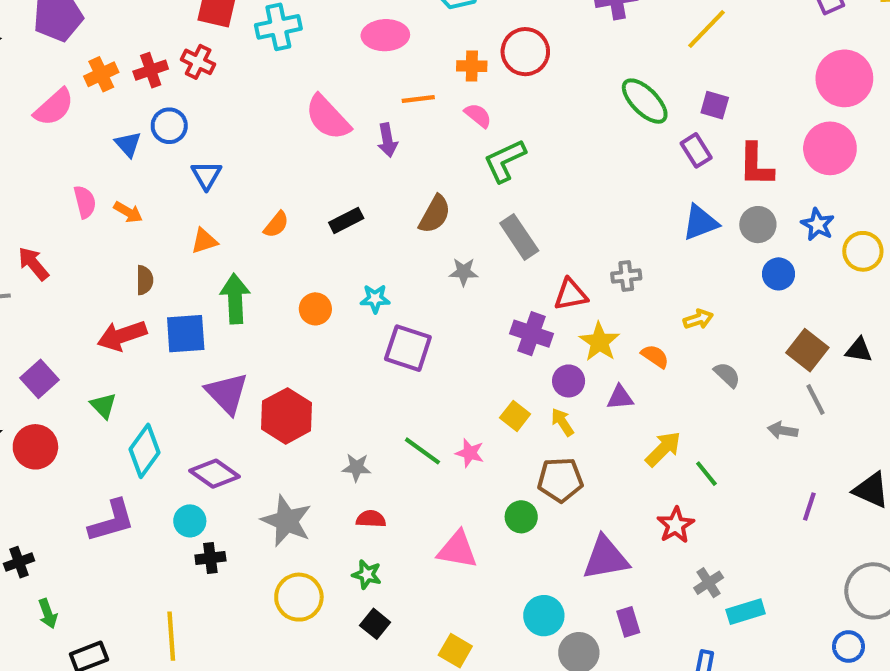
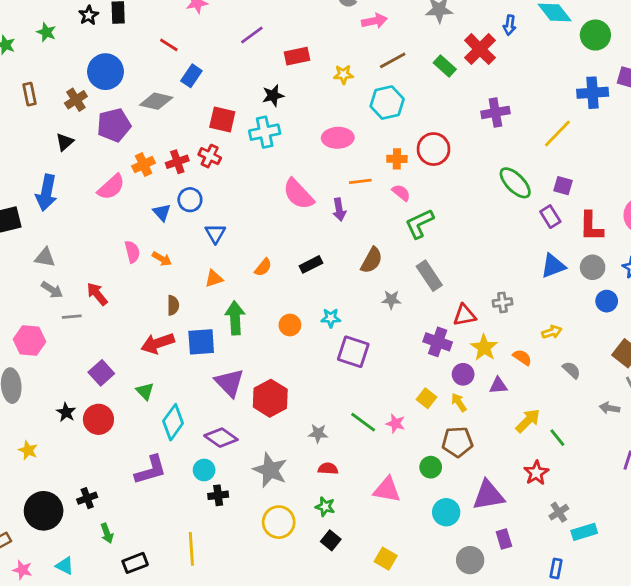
cyan circle: (544, 616) -> (446, 512), moved

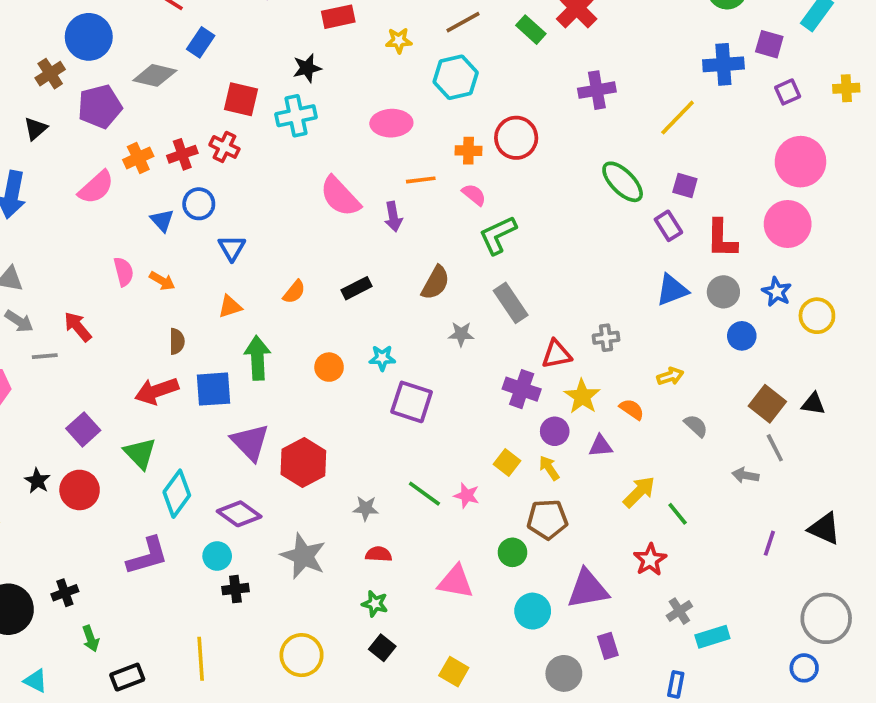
green triangle: (145, 391) -> (140, 453), size x1.4
yellow circle: (279, 522) -> (302, 655), moved

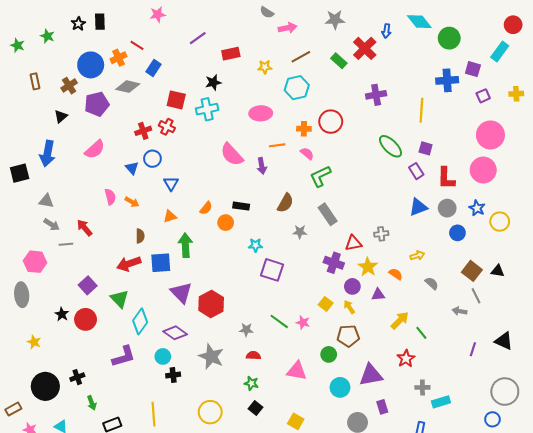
yellow line: (678, 118) -> (421, 110), turned -40
orange cross: (138, 158) -> (118, 58), moved
black rectangle: (357, 288) -> (241, 206), turned 35
orange circle: (329, 367) -> (226, 223), moved
gray cross: (679, 611) -> (422, 387), turned 32

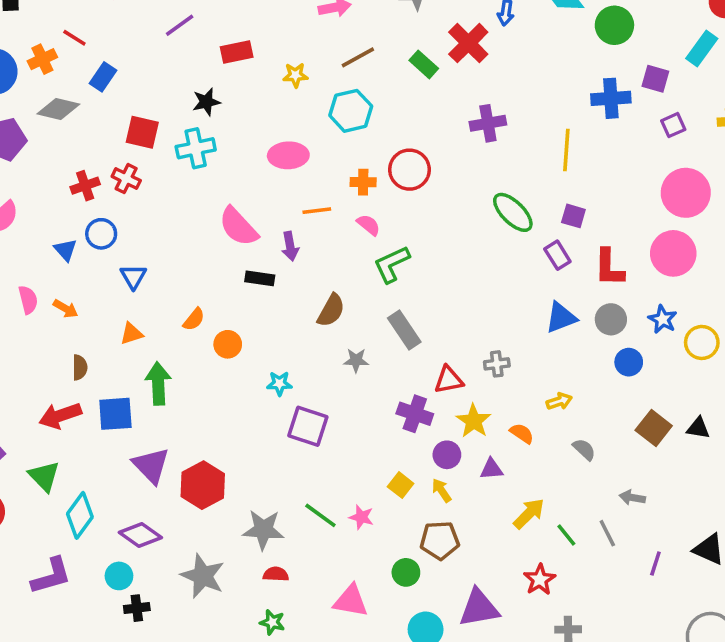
black rectangle: (241, 206) -> (260, 278), moved
gray line: (476, 296) -> (607, 533), moved
gray star: (246, 330) -> (263, 530), size x1.6

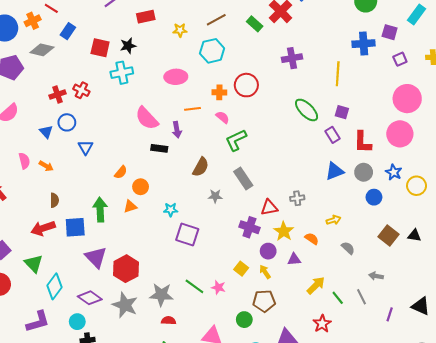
red square: (142, 132) -> (100, 48), moved
orange triangle: (131, 334) -> (130, 206), moved
gray star: (203, 576) -> (125, 305), moved

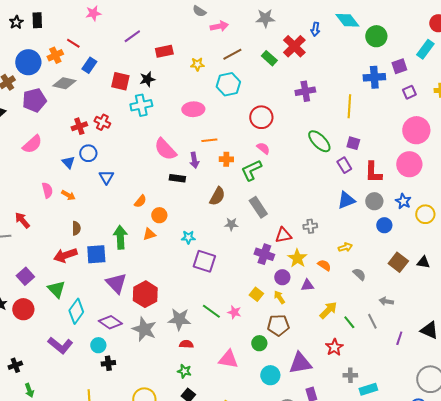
purple square: (390, 32) -> (399, 66), turned -35
orange cross: (219, 92) -> (226, 159), moved
pink semicircle: (222, 117) -> (263, 148), moved
purple L-shape: (38, 322) -> (60, 345), turned 55

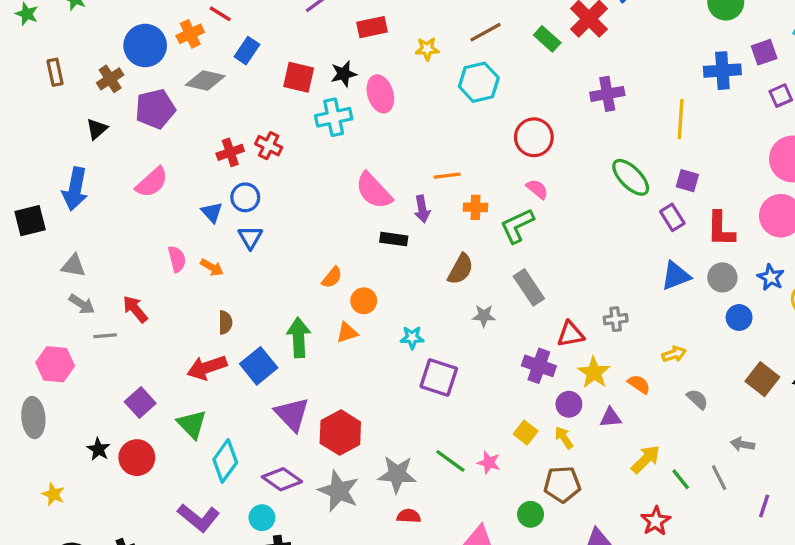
pink ellipse: (193, 109) -> (380, 94), moved, turned 75
blue triangle: (106, 177) -> (250, 237), moved
blue square: (96, 254) -> (259, 366), turned -35

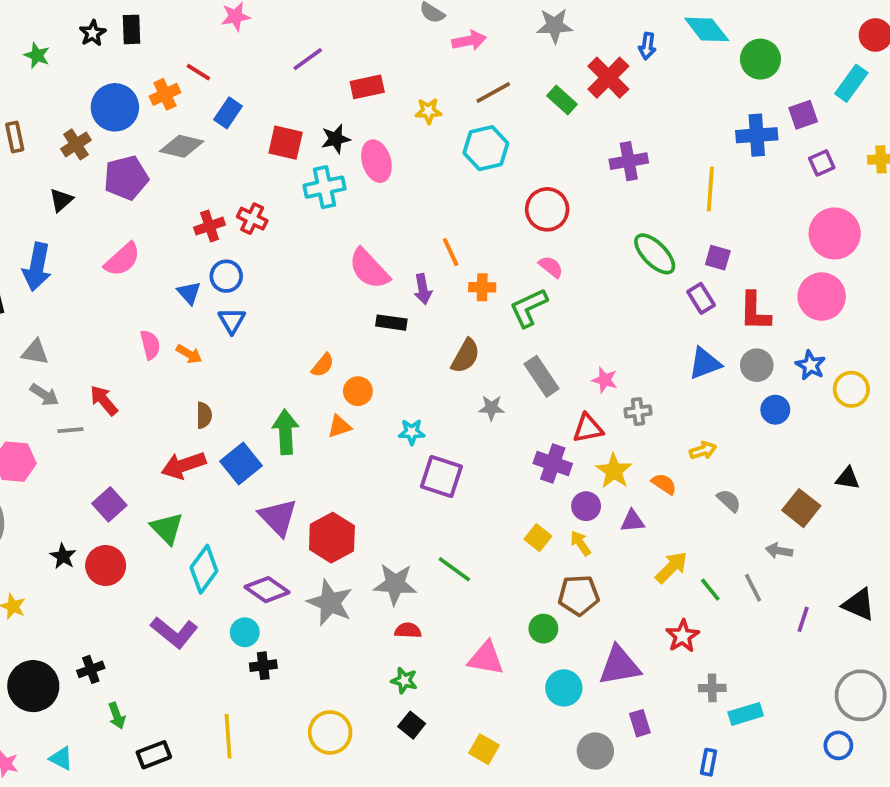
orange line: (447, 176) -> (451, 252), turned 72
brown square: (762, 379) -> (801, 508), moved
pink star: (489, 463) -> (605, 380), moved

